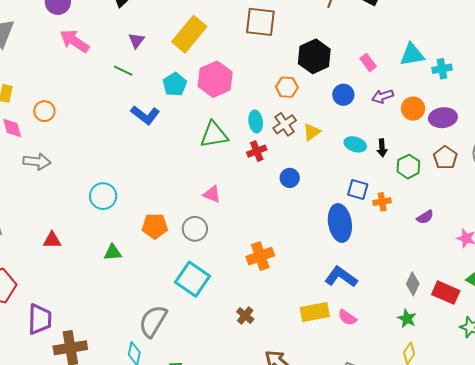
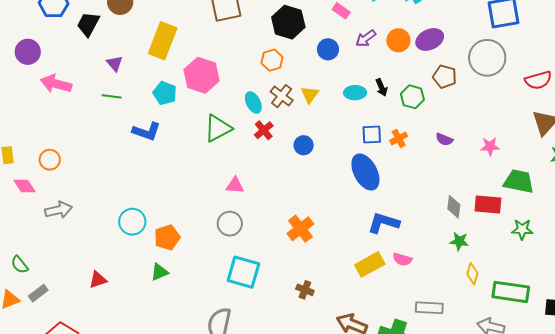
purple semicircle: (425, 217) -> (444, 139), turned 72
orange pentagon: (155, 226) -> (167, 237), moved

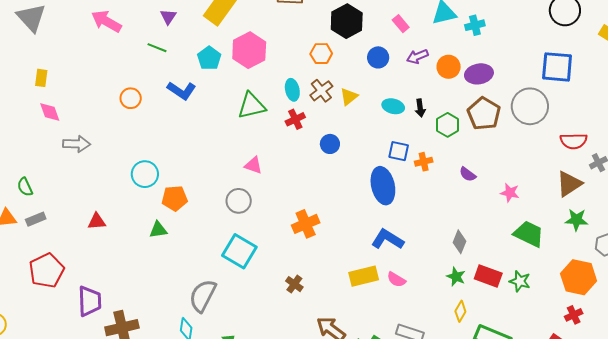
brown pentagon: (445, 77) -> (484, 114), size x1.4
orange circle: (50, 160) -> (131, 98), moved
red rectangle: (488, 204) -> (488, 276), moved

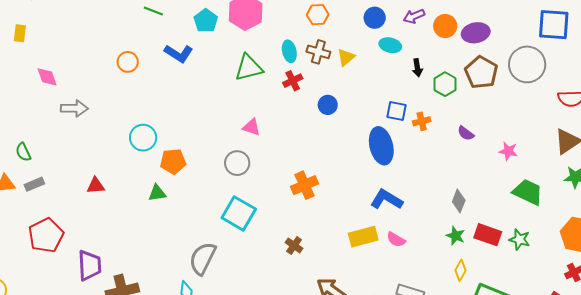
yellow rectangle: (41, 78) -> (20, 33), moved
brown cross: (321, 91) -> (318, 52), turned -35
cyan ellipse: (393, 106) -> (390, 45), moved

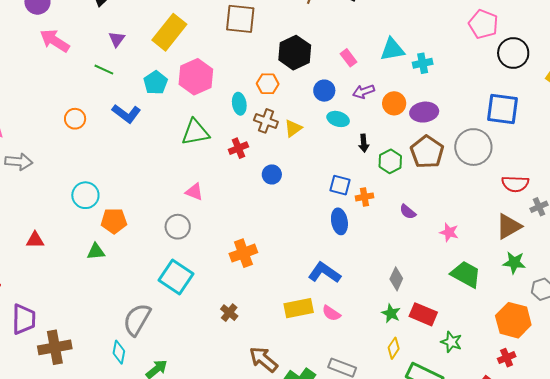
cyan ellipse: (289, 51) -> (239, 104), moved
blue ellipse: (381, 146) -> (339, 221), moved, size x0.7
green star: (520, 239) -> (451, 342), moved

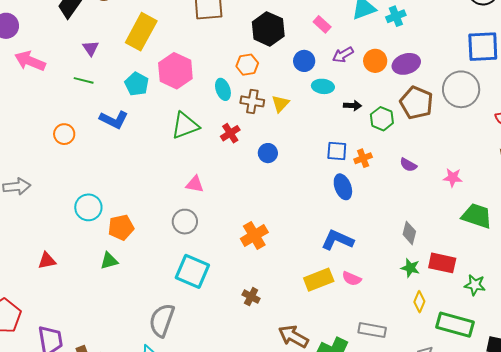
black arrow: (364, 143) -> (352, 106), turned -72

